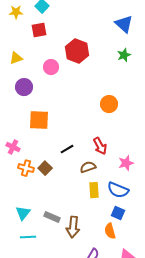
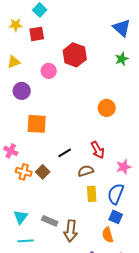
yellow star: (16, 12) -> (16, 25), moved
blue semicircle: (118, 190) -> (116, 194), turned 90

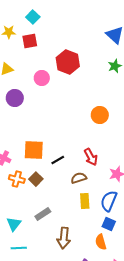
orange square: (37, 124) -> (34, 150), moved
gray rectangle: (50, 221) -> (43, 214), moved, turned -56

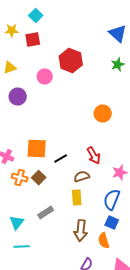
yellow rectangle: (85, 201) -> (77, 198), moved
brown arrow: (64, 238) -> (81, 230), moved

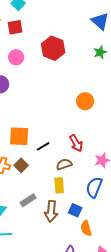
pink circle: (45, 76) -> (16, 57), moved
blue square: (112, 222) -> (75, 210), moved
brown arrow: (81, 230) -> (51, 211), moved

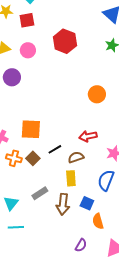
red arrow: (76, 143) -> (88, 136), turned 108
black line: (43, 146) -> (55, 149), moved

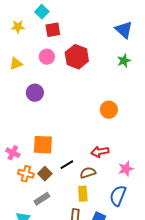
red square: (27, 20) -> (53, 30), moved
pink circle: (28, 50) -> (47, 57), moved
purple circle: (12, 77) -> (35, 93), moved
gray rectangle: (40, 193) -> (42, 199), moved

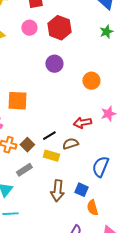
purple circle: (35, 93) -> (54, 64), moved
orange square: (43, 145) -> (17, 101), moved
pink star: (126, 169) -> (108, 114), moved
yellow rectangle: (83, 194) -> (51, 156), moved, turned -70

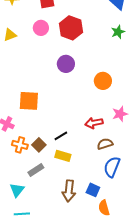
brown semicircle: (70, 144) -> (105, 144), moved

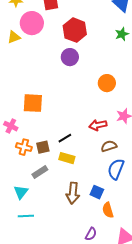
pink circle: (41, 28) -> (32, 23), moved, size x1.5
purple circle: (66, 64) -> (70, 57), moved
brown square: (39, 145) -> (43, 147), turned 32

